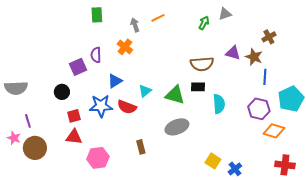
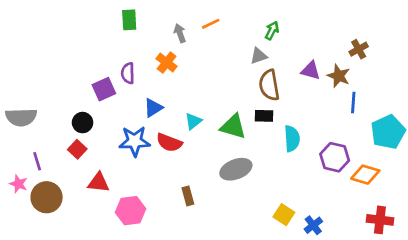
gray triangle: (225, 14) -> (259, 56), moved
brown semicircle: (202, 64) -> (269, 85), turned 85
purple hexagon: (259, 109) -> (335, 157), moved
red square: (74, 116) -> (77, 149), moved, turned -32

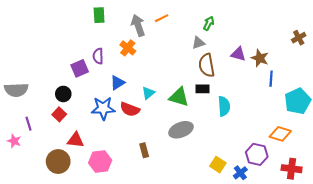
gray arrow: (180, 33) -> (138, 25), size x1.5
brown cross: (359, 49) -> (299, 38), moved
purple hexagon: (335, 157) -> (257, 154), moved
brown circle: (47, 197) -> (58, 162), moved

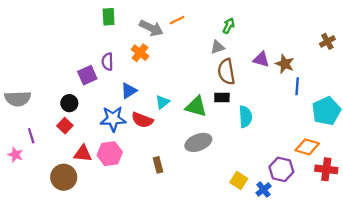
gray arrow: (138, 25) -> (151, 28), turned 135
pink hexagon: (100, 162) -> (110, 154), moved
red cross: (292, 169) -> (326, 169), moved

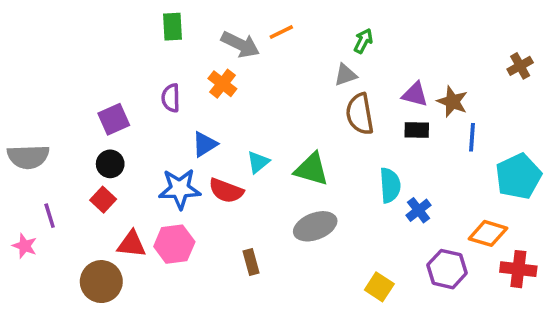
purple square: (87, 75) -> (114, 119), moved
black rectangle: (222, 98) -> (417, 130), moved
blue cross: (263, 190) -> (419, 210), moved

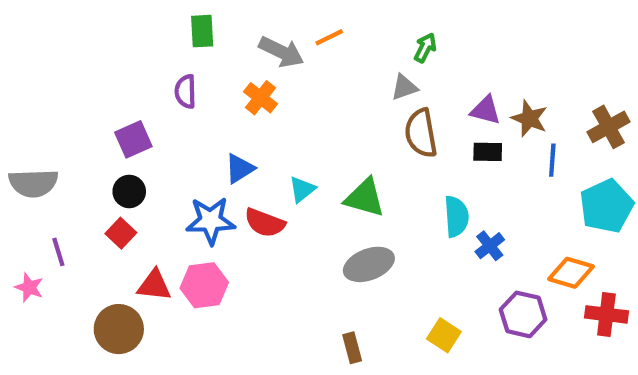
brown cross: (520, 66) -> (609, 127), moved, size x1.4
purple semicircle: (171, 98) -> (185, 91), moved
brown rectangle: (251, 262) -> (352, 348), moved

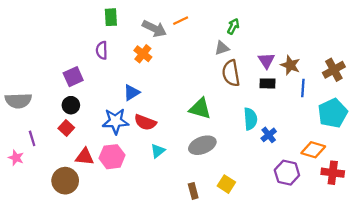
purple triangle: (486, 110) -> (266, 61), turned 42
cyan triangle: (302, 189) -> (158, 151), moved
yellow square: (444, 335) -> (226, 184), moved

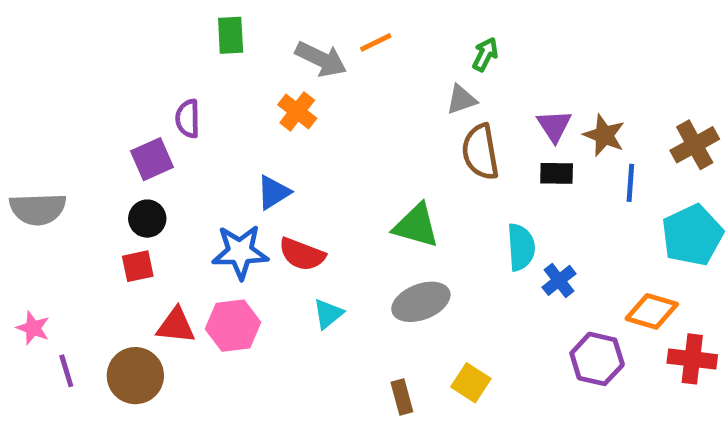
purple semicircle: (102, 50) -> (188, 119), moved
red square: (66, 128) -> (138, 266), turned 35
purple line: (32, 138) -> (66, 371), moved

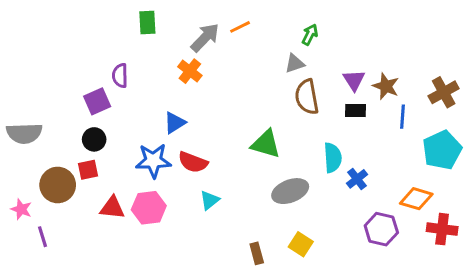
gray arrow: (321, 59) -> (205, 38), turned -72
gray ellipse: (421, 302) -> (290, 191), moved
brown circle: (135, 376) -> (58, 185), moved

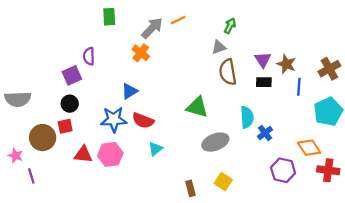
orange diamond: (416, 199) -> (309, 148), turned 40

